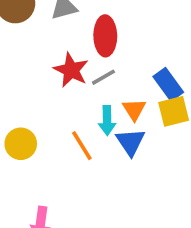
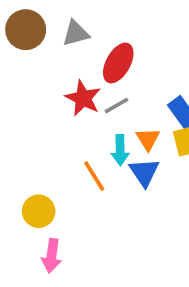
red ellipse: (105, 36) -> (118, 63), turned 30
yellow circle: (21, 144) -> (39, 211), moved

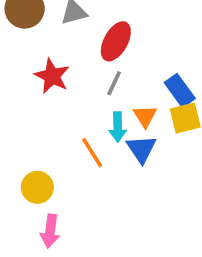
red star: (83, 98) -> (52, 76), moved
gray line: (116, 106) -> (114, 83), turned -35

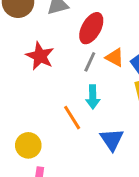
orange triangle: (145, 116) -> (115, 57), moved, turned -30
blue triangle: (141, 149) -> (112, 140), moved

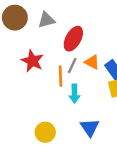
orange line: (72, 118) -> (60, 76), moved, turned 30
yellow circle: (28, 145) -> (45, 132), moved

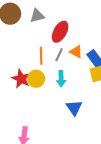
red star: (32, 61) -> (21, 79), moved
orange line: (60, 76) -> (41, 56), moved
yellow circle: (45, 132) -> (36, 79), moved

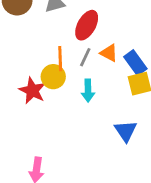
yellow circle: (36, 79) -> (53, 77), moved
blue triangle: (74, 108) -> (126, 131), moved

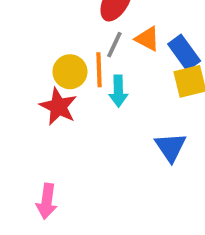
orange line: (60, 59) -> (99, 70), moved
red star: (32, 91) -> (58, 107), moved

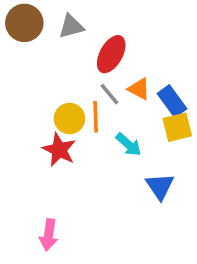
gray line: (114, 45) -> (109, 94), turned -65
cyan arrow: (118, 91) -> (129, 145), moved, turned -48

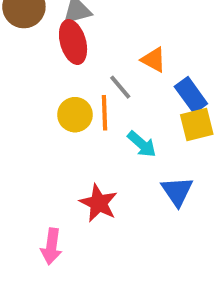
red ellipse: (111, 54) -> (73, 42), moved, turned -45
orange triangle: (139, 89) -> (154, 60), moved
red star: (59, 150) -> (99, 203), moved

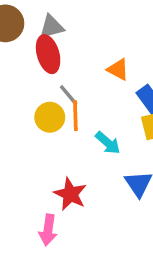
gray line: (120, 87) -> (69, 95), moved
pink arrow: (51, 246) -> (48, 230), moved

